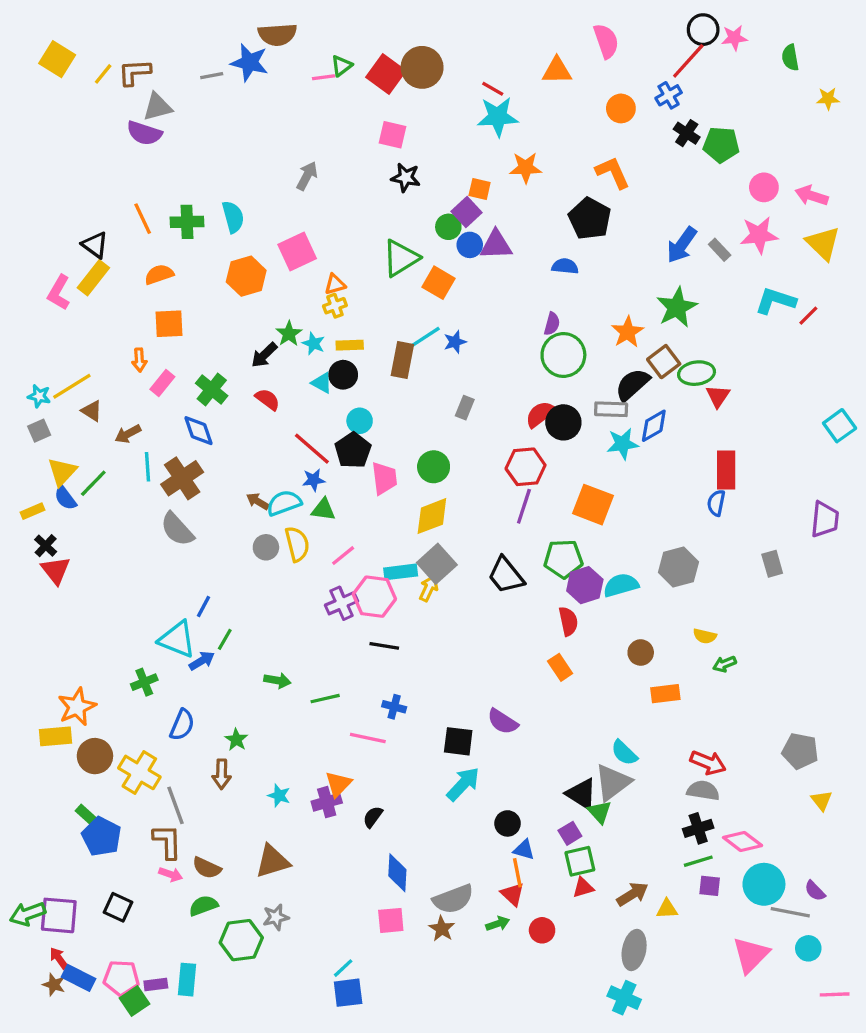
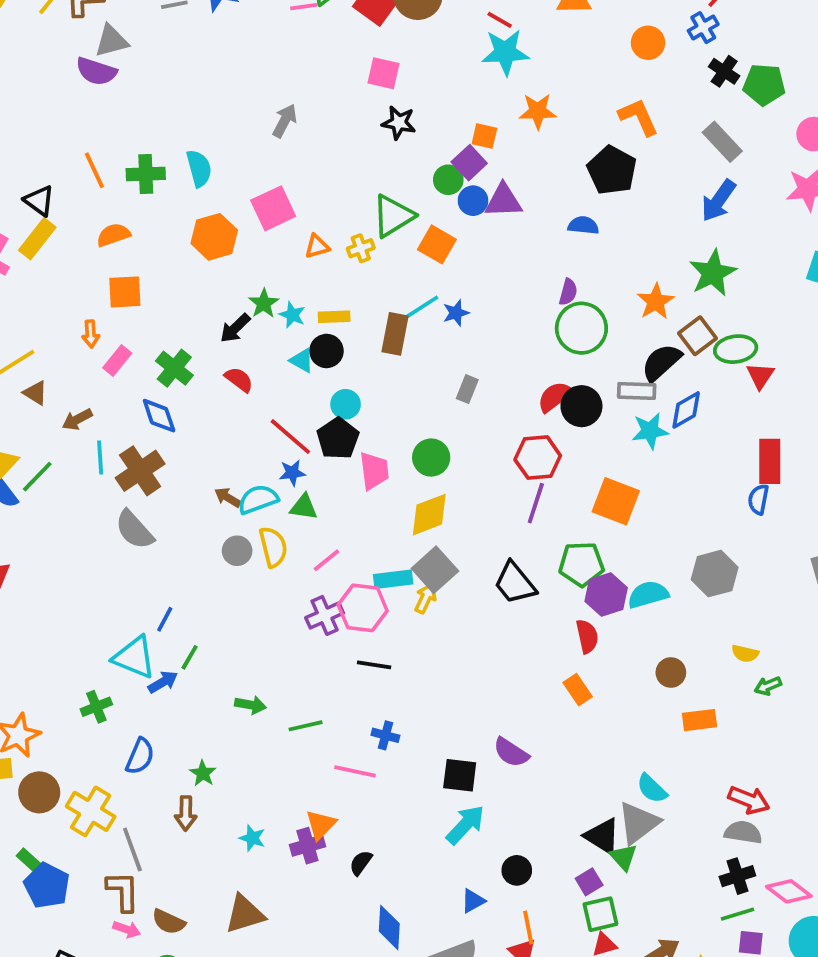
gray rectangle: (720, 250) -> (722, 142), moved, size x1.5
yellow cross: (335, 306) -> (361, 248), moved
blue triangle: (524, 850) -> (473, 901), moved, turned -45

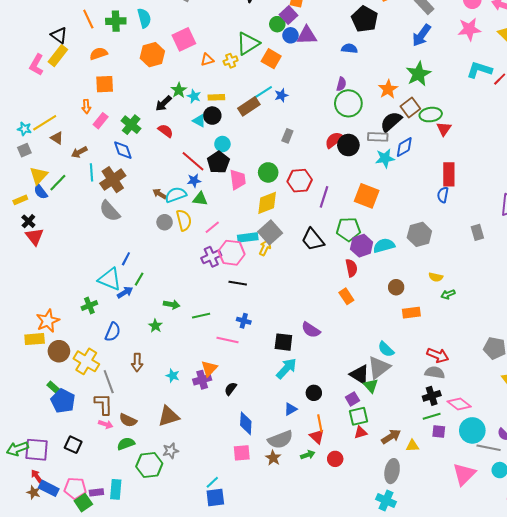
brown rectangle: (395, 334) -> (249, 106), turned 45
red hexagon: (538, 458) -> (300, 181), moved
green star: (203, 773) -> (155, 326), moved

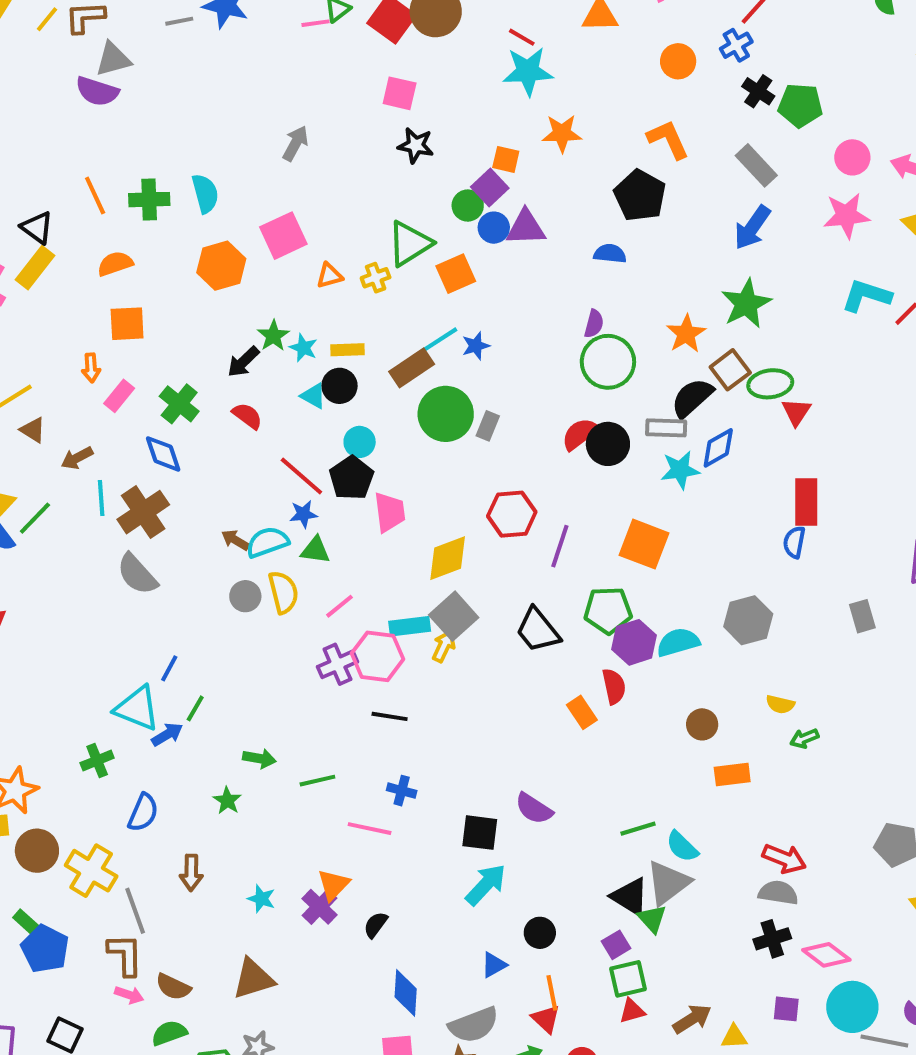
orange square: (271, 59) -> (456, 274), turned 36
green circle: (268, 172) -> (446, 414), moved, size x1.4
orange rectangle: (346, 296) -> (582, 712), moved
purple cross: (202, 380) -> (319, 907), turned -30
green line: (432, 416) -> (638, 829), moved

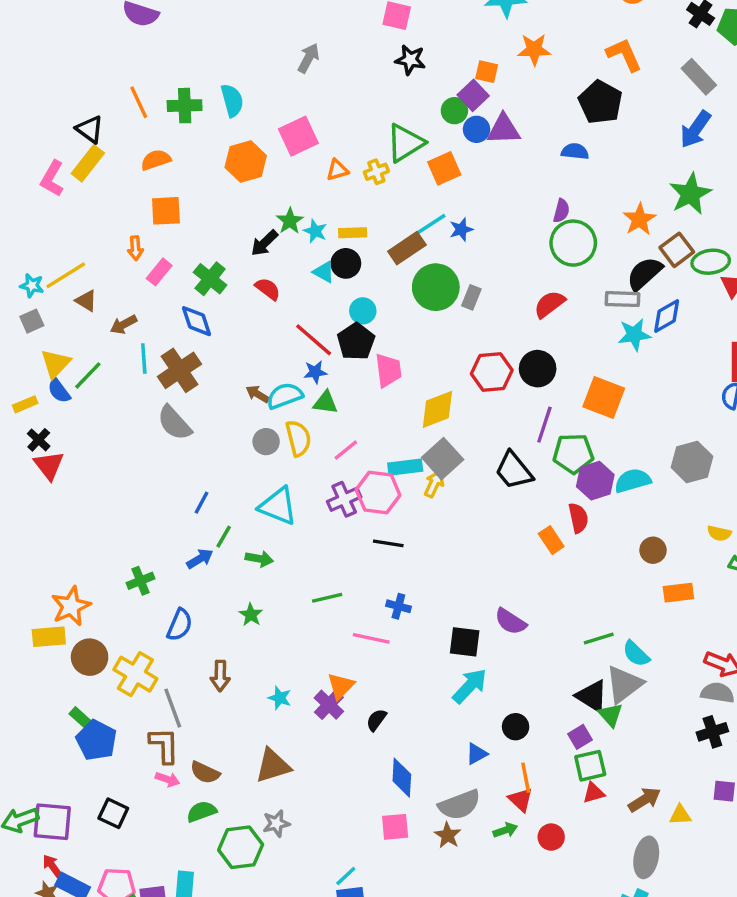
black circle: (608, 444) -> (538, 369), moved
purple line: (560, 546) -> (544, 425), moved
cyan triangle: (137, 708) -> (278, 506), moved
green arrow: (259, 758) -> (259, 559), moved

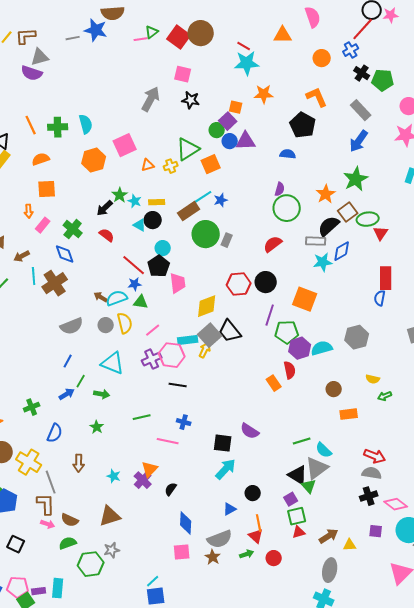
gray arrow: (308, 58) -> (151, 99), moved, size x1.4
gray semicircle: (174, 423) -> (72, 326), moved, turned -70
black trapezoid: (514, 470) -> (230, 331), moved

